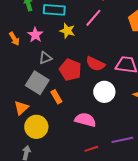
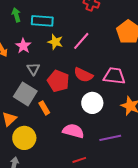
pink line: (93, 18) -> (81, 41), moved
gray triangle: (45, 58) -> (33, 69), turned -40
purple line: (122, 140) -> (110, 138), moved

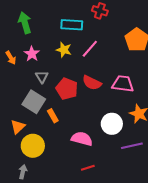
green arrow: (16, 15) -> (25, 23), size x1.5
cyan rectangle: (42, 21) -> (72, 25), moved
white circle: (92, 103) -> (112, 124), moved
purple line: (110, 138) -> (132, 146), moved

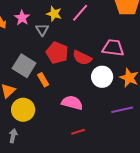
gray triangle: (42, 77) -> (42, 30), moved
red semicircle: (92, 83) -> (82, 58), moved
white circle: (112, 124) -> (102, 77), moved

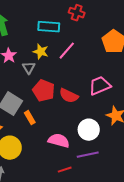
pink trapezoid: (113, 48) -> (100, 86), turned -30
white circle: (102, 77) -> (89, 130), moved
purple line: (122, 110) -> (88, 155), moved

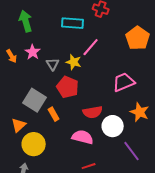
yellow star: (41, 52) -> (74, 62), moved
red semicircle: (69, 96) -> (93, 112), moved, turned -36
purple line: (88, 155) -> (132, 151), moved, turned 65

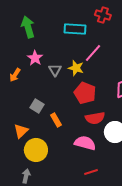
orange arrow: (12, 56) -> (15, 75), moved, turned 64
red pentagon: (68, 87) -> (85, 93), moved
gray square: (35, 100) -> (37, 106), size x0.6

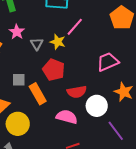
red pentagon: (85, 93) -> (54, 70), moved
gray square: (37, 106) -> (19, 80), turned -32
orange rectangle: (56, 120) -> (38, 94), size x1.5

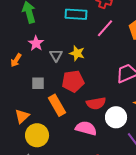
pink line: (75, 27) -> (105, 28), moved
red pentagon: (54, 70) -> (73, 81), turned -30
gray square: (19, 80) -> (38, 83), moved

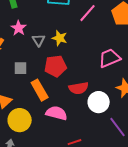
pink semicircle: (86, 128) -> (57, 113), moved

